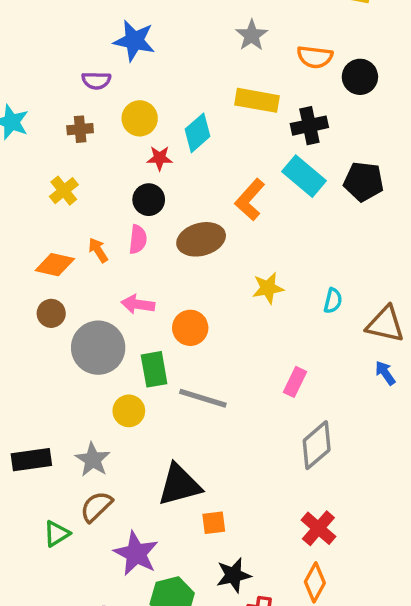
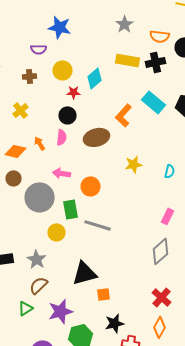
black cross: (309, 126) -> (156, 62), moved
pink rectangle: (295, 382) -> (168, 216), moved
green triangle: (57, 534) -> (26, 308), moved
purple star: (136, 554) -> (60, 311), turned 30

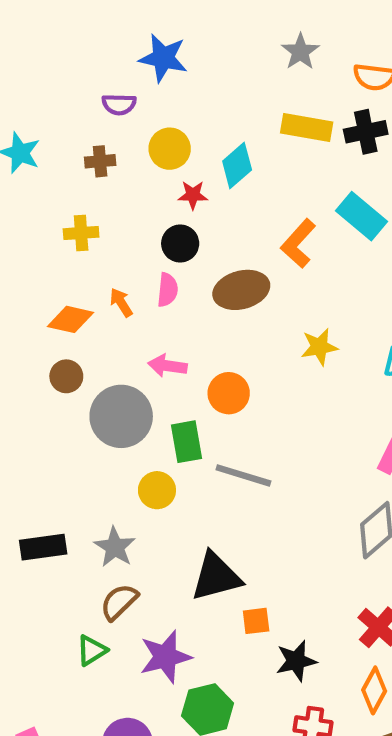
yellow cross: (20, 110) -> (81, 233), turned 35
black star: (114, 323) -> (296, 661), moved

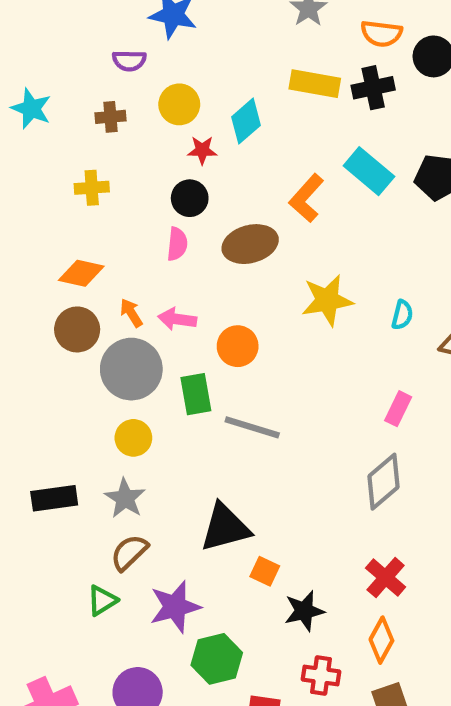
orange arrow: (121, 303) -> (131, 313), moved
yellow star: (319, 347) -> (327, 300), size x1.4
brown circle: (66, 376) -> (77, 329), size x1.4
yellow circle: (157, 490) -> (133, 438), moved
orange square: (256, 621) -> (265, 571), turned 32

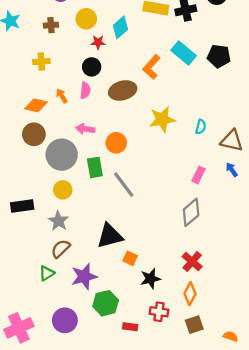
orange arrow: (131, 313) -> (62, 96), moved
gray line: (252, 427) -> (124, 185), turned 36
black rectangle: (54, 498) -> (22, 206), moved

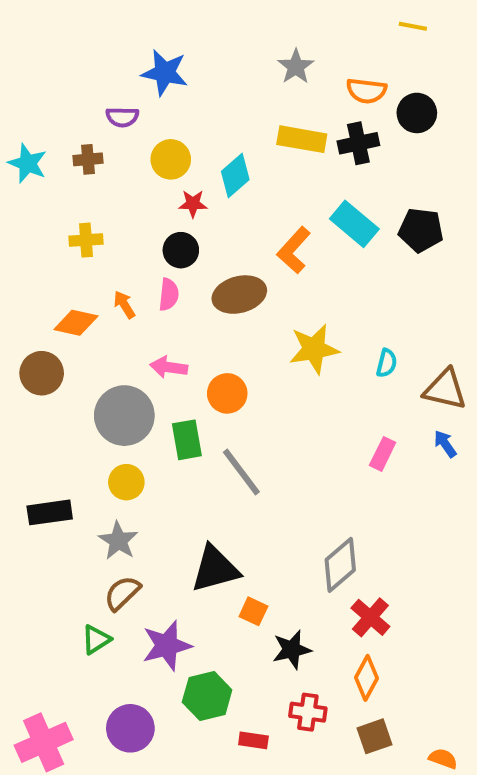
brown cross: (51, 25) -> (88, 159), moved
brown circle: (34, 134) -> (42, 373), moved
gray diamond: (191, 212) -> (340, 565), moved

